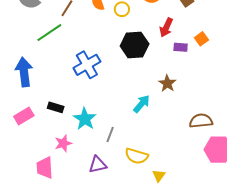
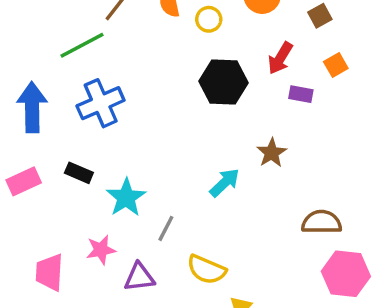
orange square: (201, 39) -> (336, 65), moved
blue cross: (87, 65) -> (101, 103), moved
pink star: (63, 143) -> (101, 250), moved

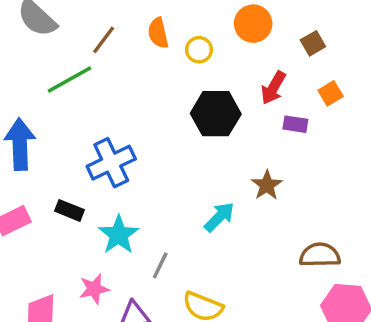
blue cross: (101, 103) -> (111, 163), moved

